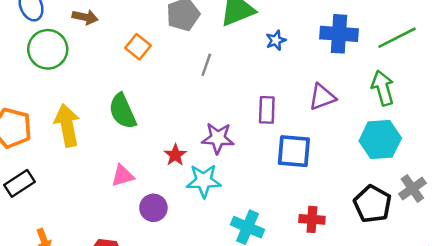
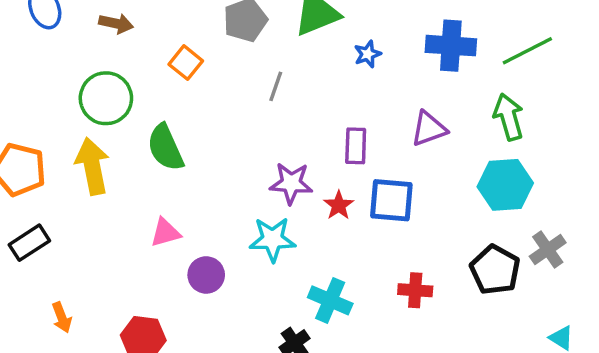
green circle: (48, 49) -> (106, 98), moved
red star: (175, 155) -> (339, 205), moved

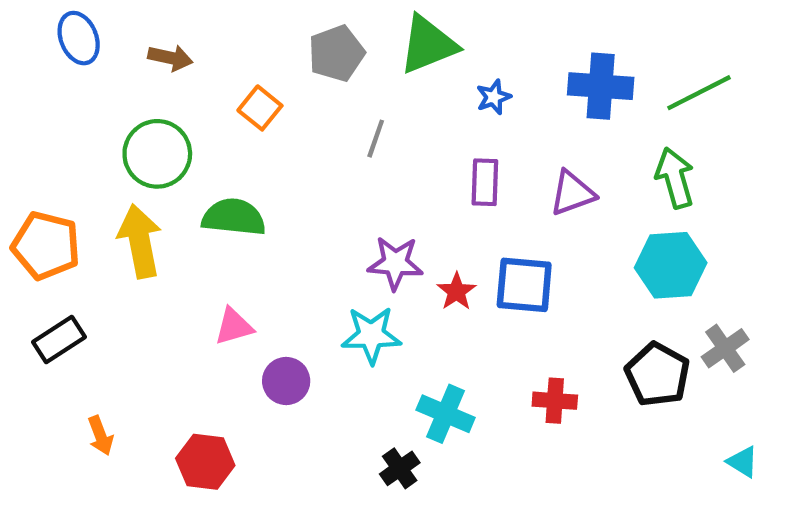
purple rectangle: (356, 146) -> (485, 182), moved
green semicircle: (165, 148) -> (234, 217), turned 120

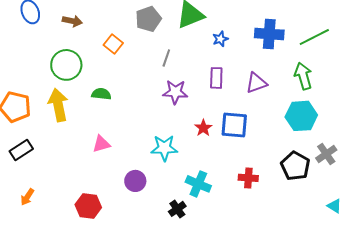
green semicircle: (234, 217) -> (101, 94), size x0.7
purple star: (395, 263) -> (175, 92), moved
purple circle: (286, 381) -> (135, 181), moved
orange arrow: (100, 436) -> (27, 197), moved, turned 54

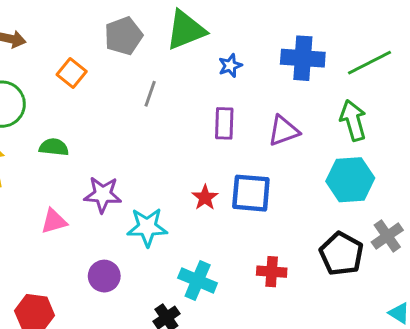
purple star: (175, 92) -> (103, 195), moved

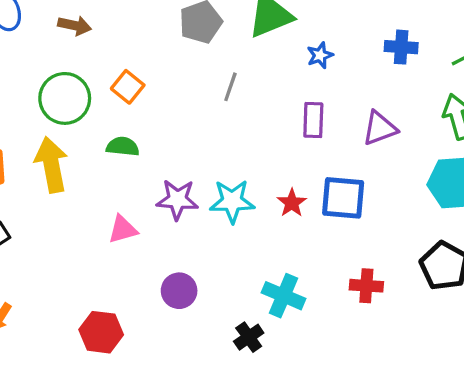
blue cross: (303, 58) -> (401, 47), size x0.7
orange square: (72, 73) -> (128, 87), moved
cyan star: (147, 227) -> (232, 201), moved

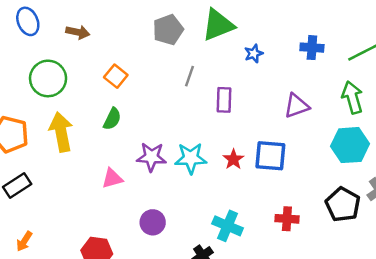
green circle: (65, 98) -> (48, 78), moved
purple rectangle: (313, 120) -> (224, 100), moved
green semicircle: (123, 147) -> (112, 119), turned 110

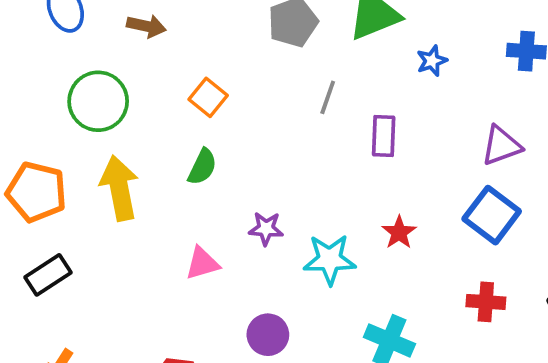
blue square: (270, 156) -> (492, 215), moved, turned 32
purple star: (151, 157) -> (266, 229), size x0.7
cyan star: (191, 158) -> (330, 259), moved
red cross: (287, 219) -> (486, 302), moved

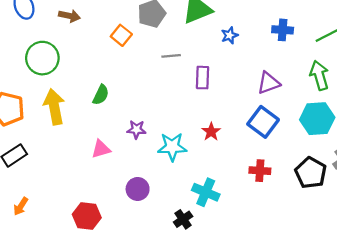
orange square: (208, 97) -> (121, 35), moved
gray line: (328, 97) -> (171, 56), turned 66

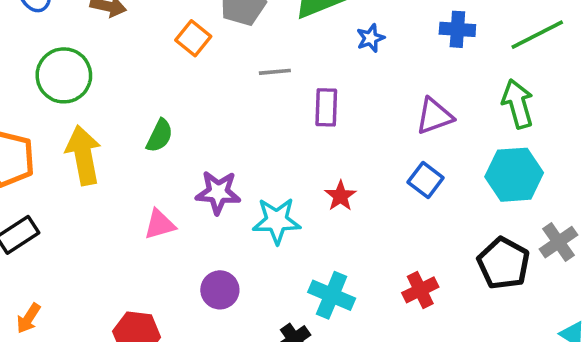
blue square: (263, 122) -> (426, 180), size x0.7
purple star: (136, 129) -> (218, 192), size x1.4
red cross: (260, 171) -> (420, 290), moved, turned -30

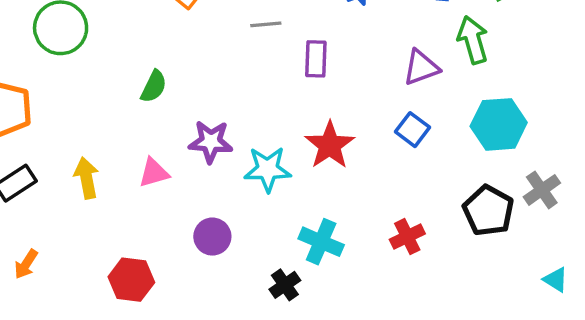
green arrow: (518, 104) -> (473, 40), moved
yellow arrow: (83, 155) -> (86, 178), moved, size x0.7
red star: (340, 196) -> (330, 145), size x1.6

